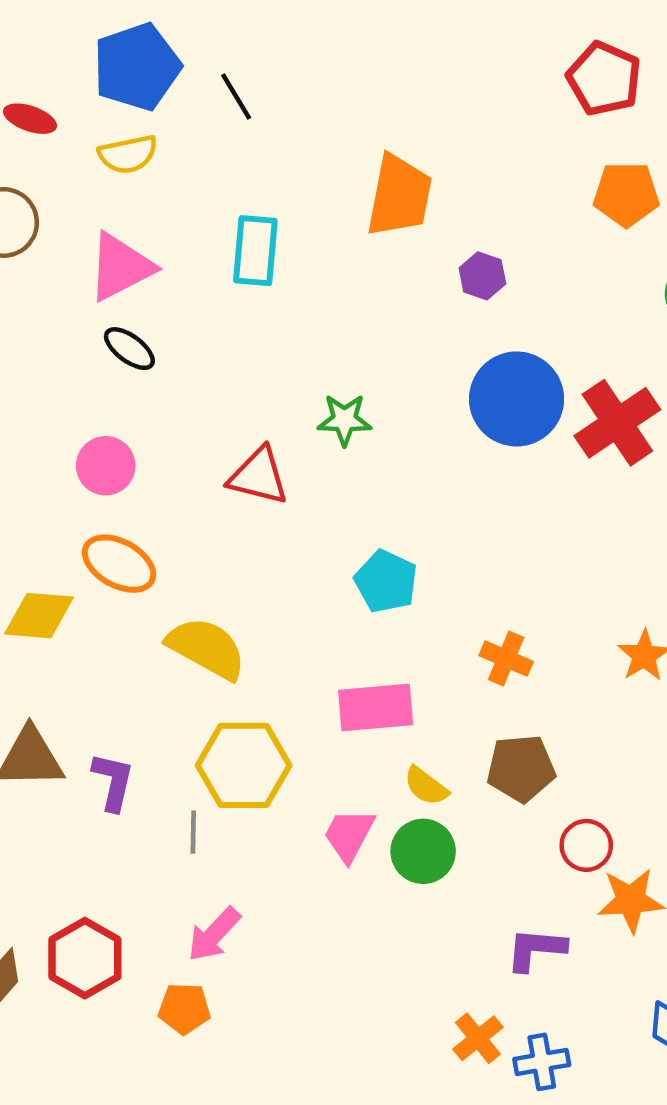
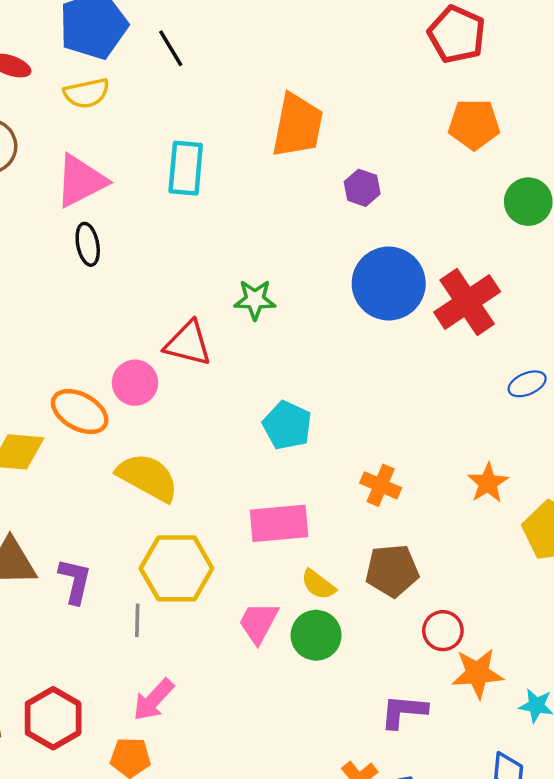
black ellipse: (129, 349) -> (88, 244), turned 42
pink circle: (106, 466) -> (135, 383), moved

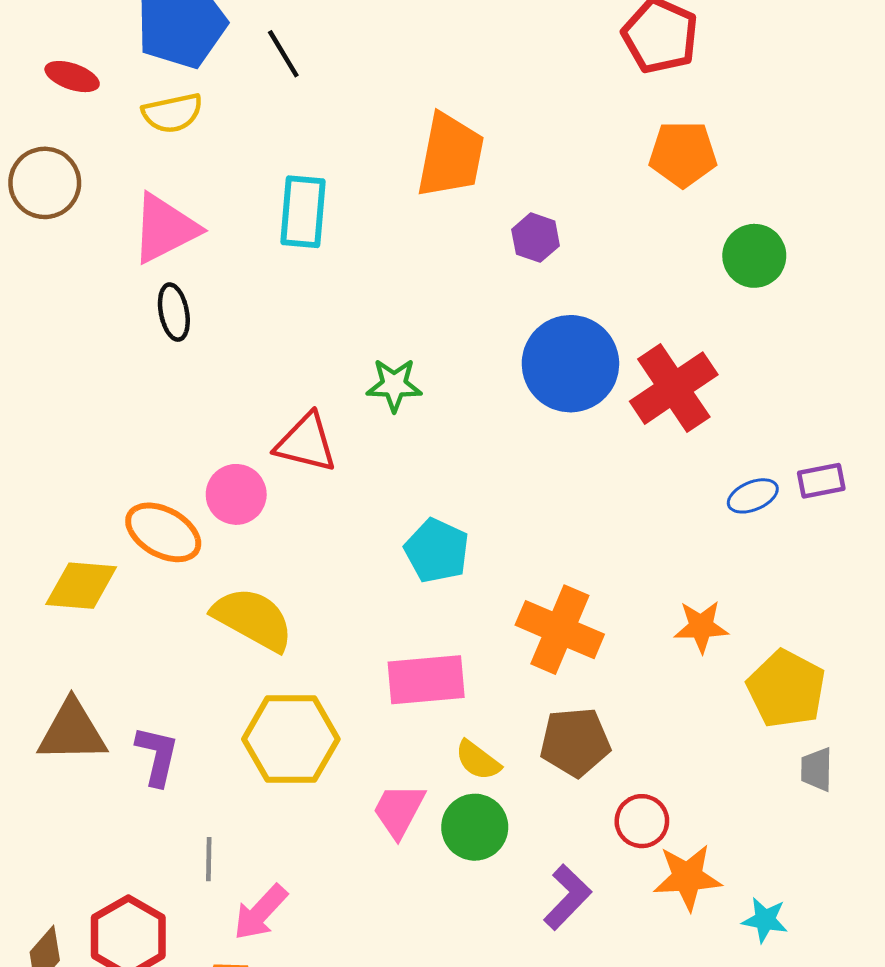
orange star: (488, 483) -> (701, 627), turned 30
orange cross: (381, 485) -> (560, 630), size x1.6
gray line: (137, 620) -> (209, 859), moved
purple L-shape: (404, 711) -> (567, 897), moved, turned 129

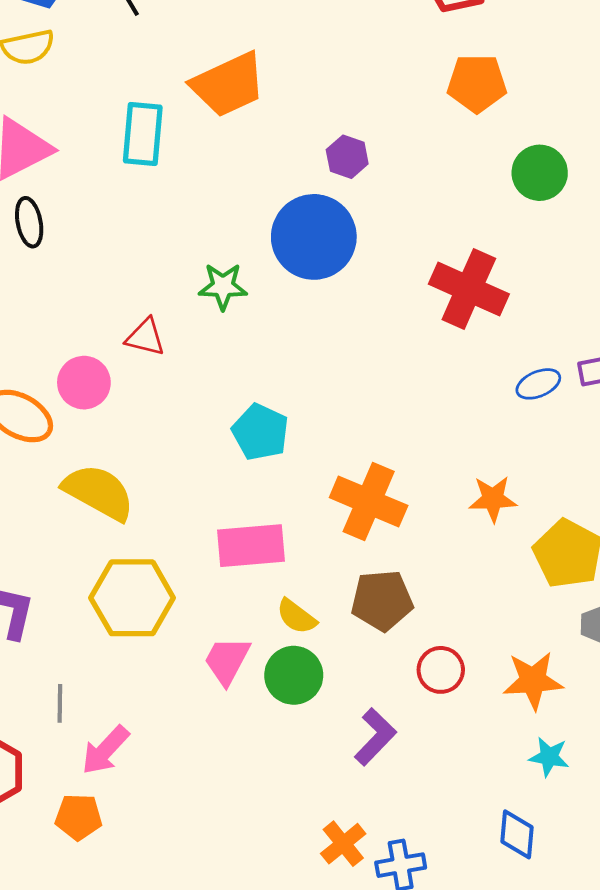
orange trapezoid: (450, 156) -> (228, 85), moved, turned 54
blue circle: (570, 364) -> (314, 237), moved
red cross: (674, 388) -> (469, 289), turned -32
red triangle: (306, 443) -> (145, 337), size x0.7
orange star: (687, 877) -> (533, 681), moved

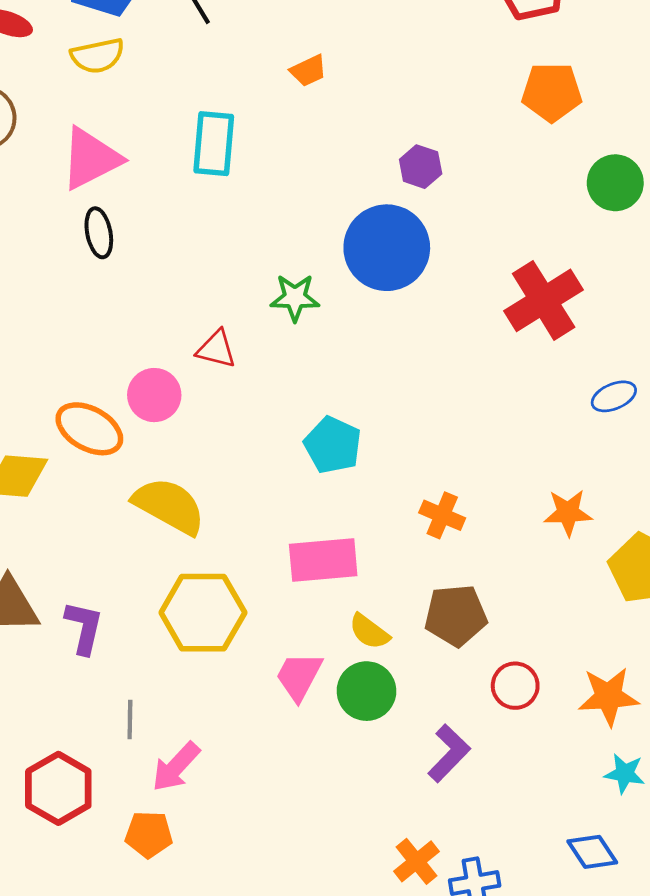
orange trapezoid: (228, 85) -> (308, 71), moved, size x0.5
red cross: (469, 289) -> (544, 300), turned 34
orange cross: (369, 502) -> (442, 515), size x0.6
blue diamond: (517, 834) -> (592, 852), turned -39

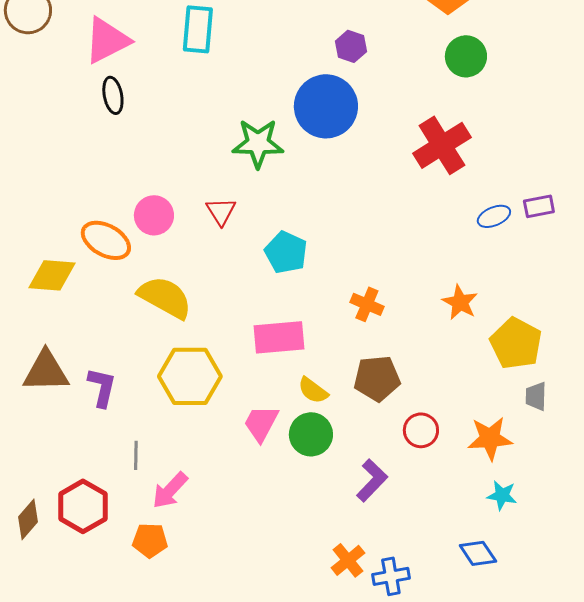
green circle: (615, 183) -> (466, 56), moved
green star: (295, 298) -> (258, 143), size x1.4
red triangle: (216, 349) -> (221, 211), moved, turned 44
orange star: (568, 513) -> (460, 302), turned 30

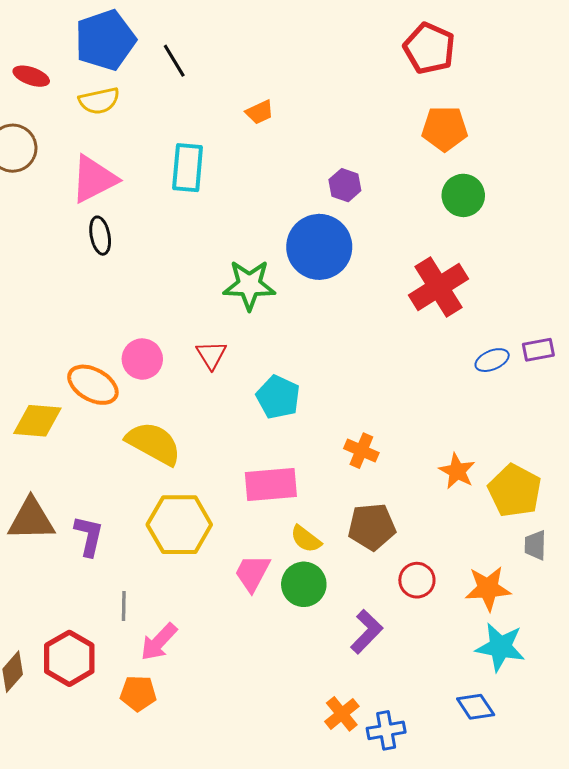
orange star: (460, 302) -> (457, 471), moved
cyan star: (502, 495) -> (500, 647), size x1.6

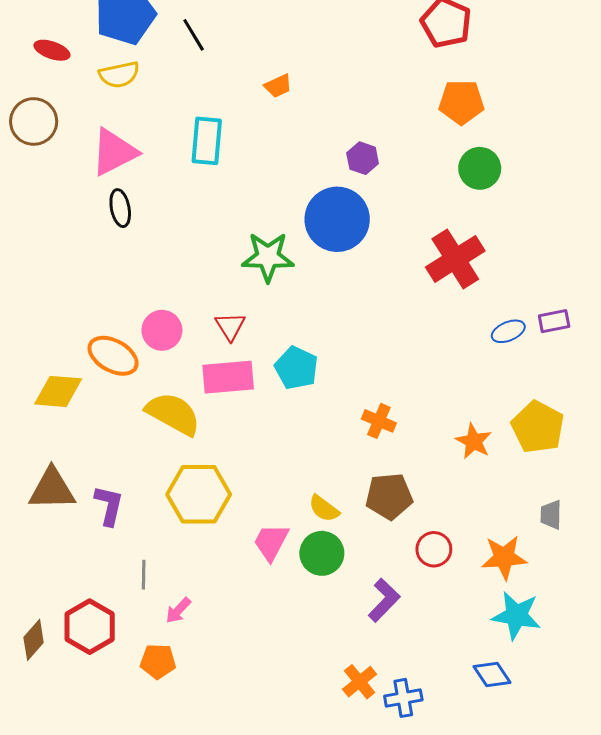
pink rectangle: (271, 485) -> (228, 377), moved
yellow pentagon: (515, 491) -> (538, 427), moved
pink arrow: (159, 642) -> (178, 610), size x0.7

